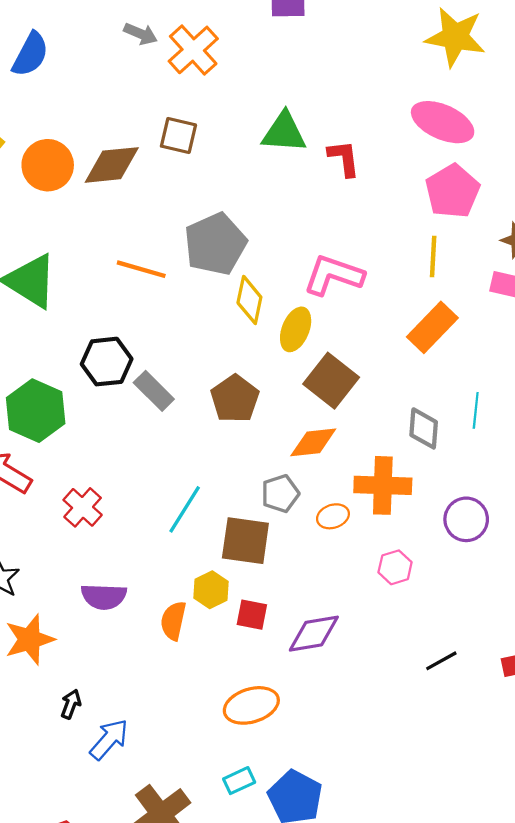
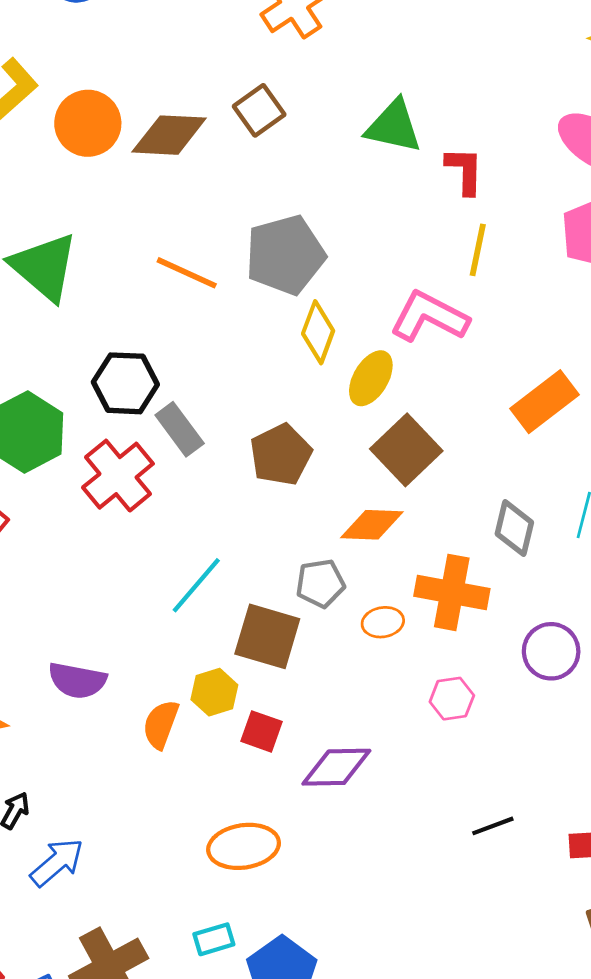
brown square: (178, 136) -> (259, 110), turned 33
yellow line: (433, 256) -> (478, 250), moved
red cross: (83, 507) -> (118, 476), moved, size x1.4

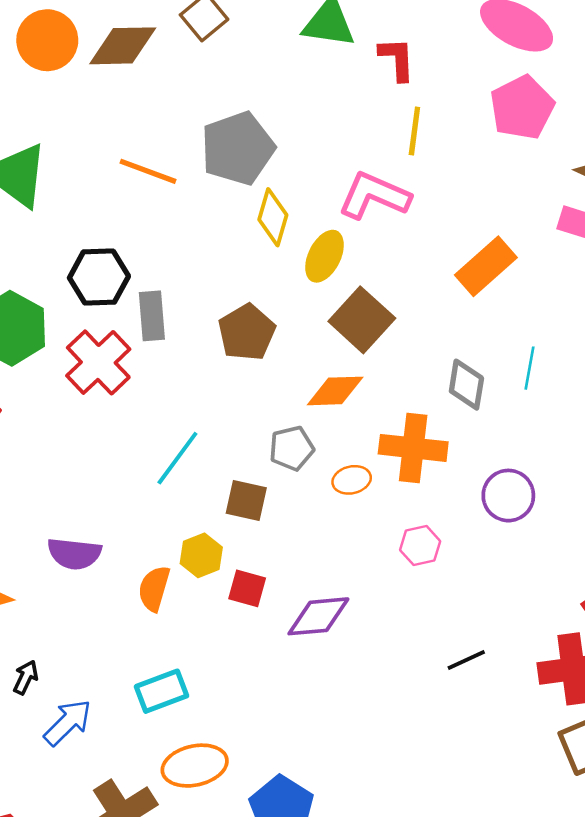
gray rectangle: (180, 429) -> (152, 316), turned 36
brown square: (267, 636) -> (246, 501), size x0.7
orange ellipse: (244, 846) -> (195, 766), moved
cyan rectangle: (214, 939) -> (162, 691), moved, size x1.4

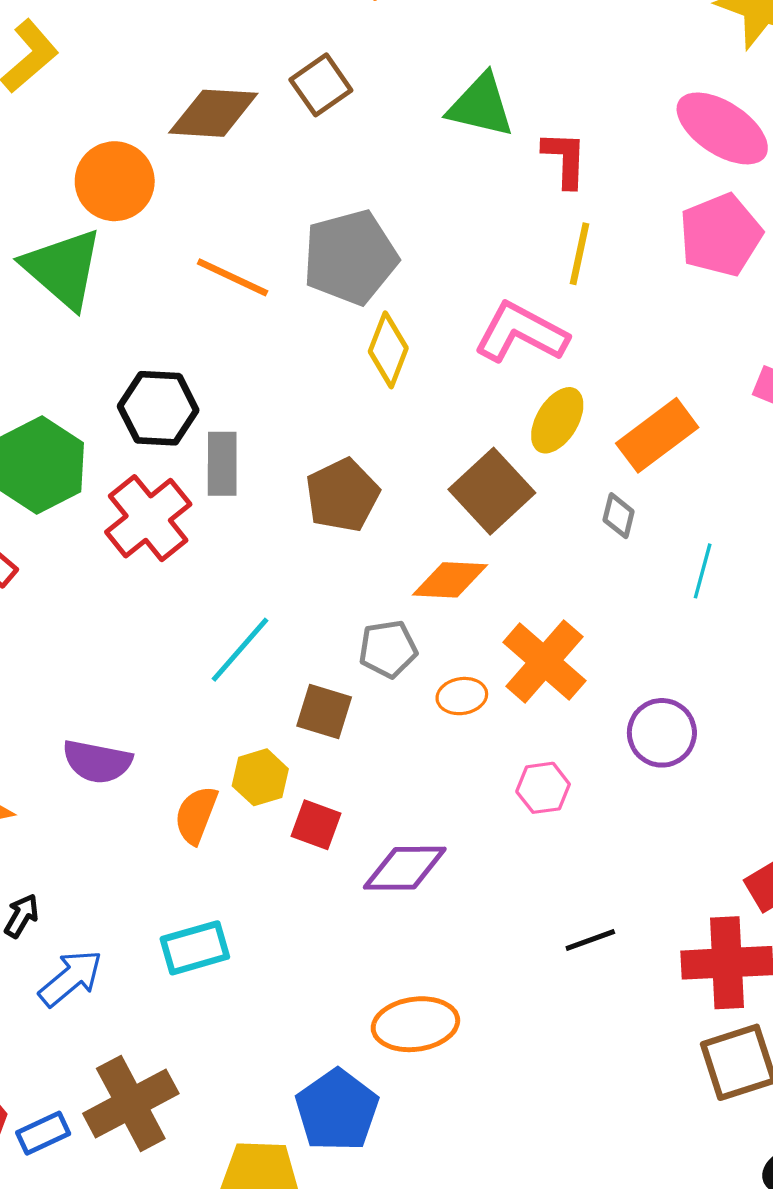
orange circle: (47, 40) -> (115, 181), moved
yellow ellipse: (325, 256) -> (557, 420), moved
gray diamond: (466, 385) -> (619, 516), moved, size x0.7
orange cross: (413, 448) -> (544, 661), turned 30
orange ellipse: (195, 766) -> (415, 1024), moved

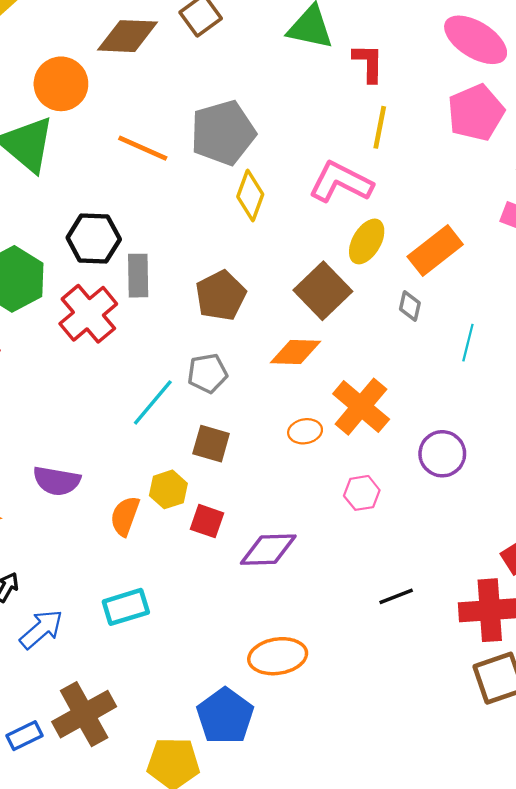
gray pentagon: (388, 649) -> (208, 373), moved

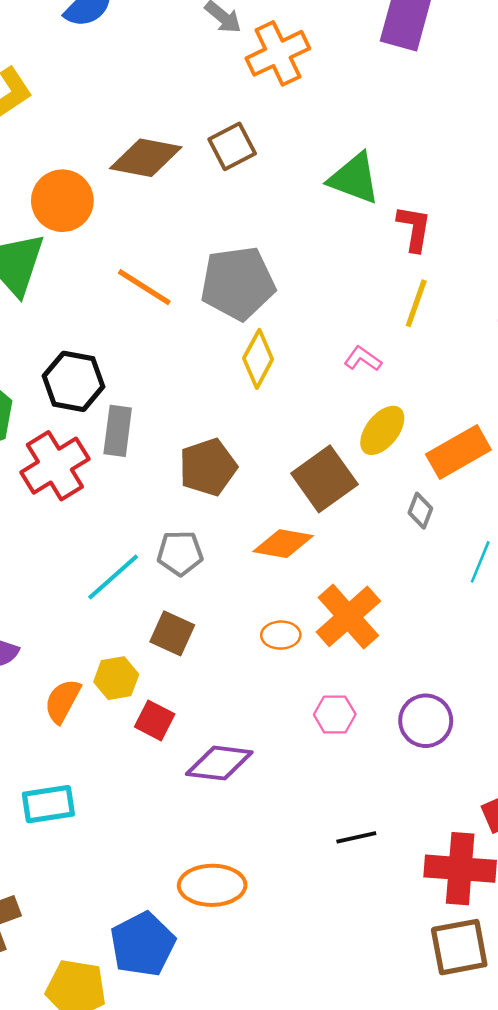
pink L-shape: (341, 182) -> (363, 359), size x0.5
purple circle: (442, 454) -> (426, 721), moved

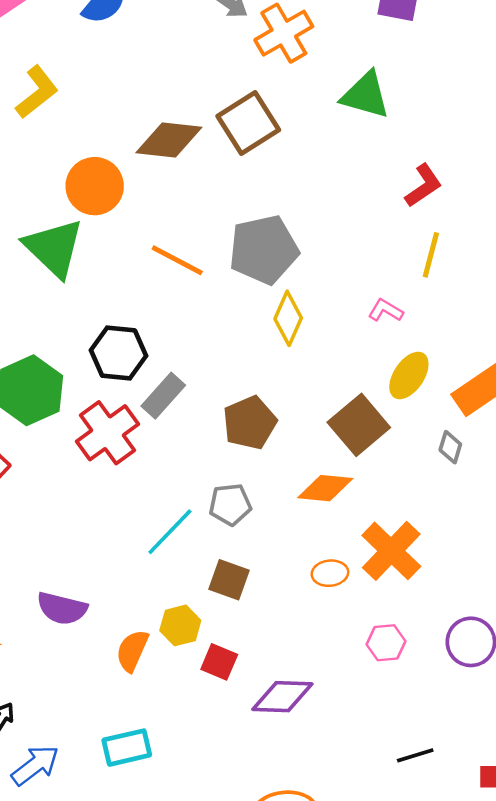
brown square: (232, 146) -> (248, 123), size x1.4
green triangle: (354, 178) -> (366, 95), moved
red L-shape: (414, 228) -> (423, 186), turned 51
gray rectangle: (118, 431) -> (163, 396), turned 39

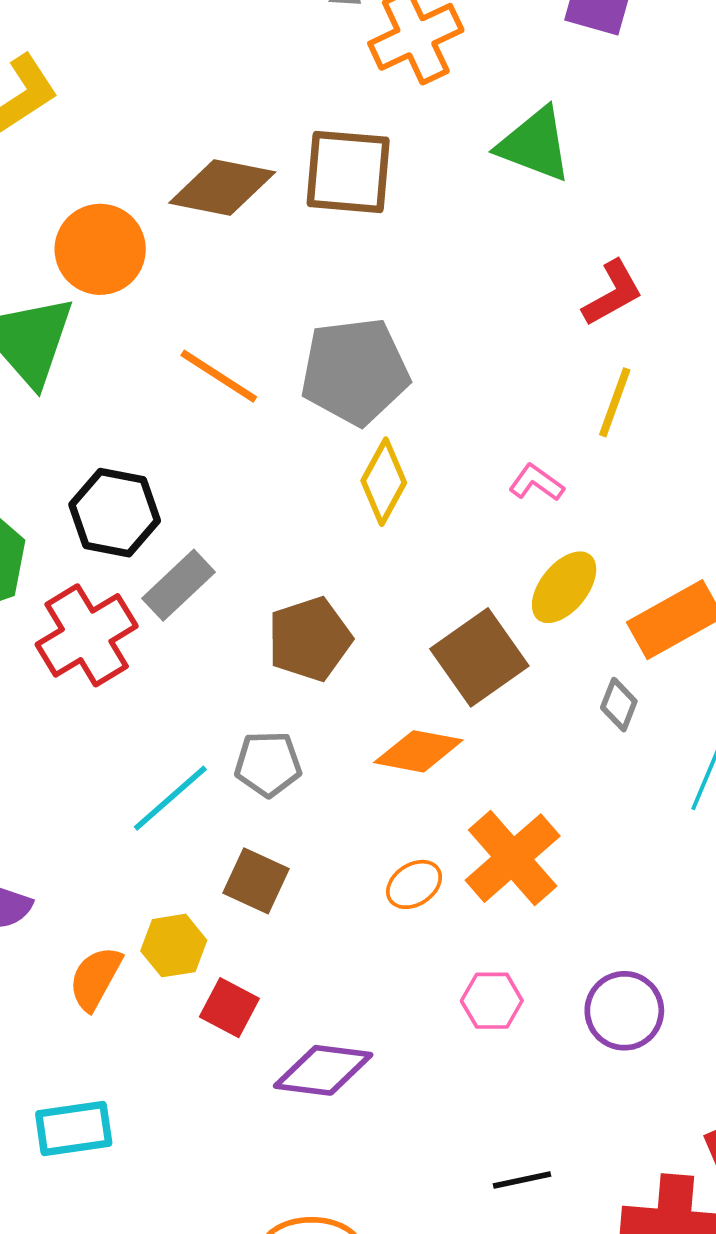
brown square: (248, 123) -> (348, 172), turned 32
orange ellipse: (330, 573) -> (414, 884), turned -32

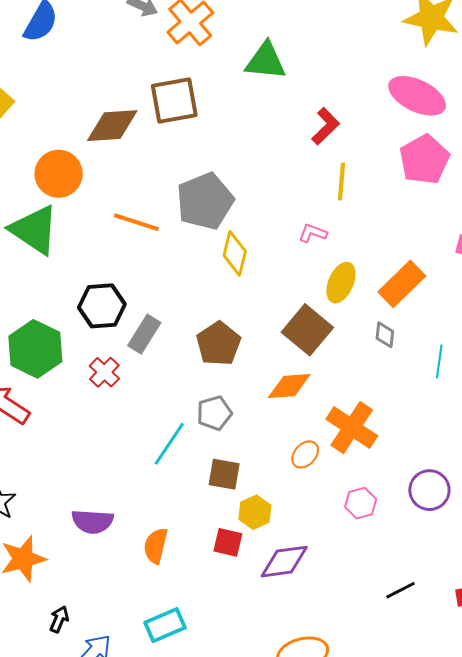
red cross: (87, 635) -> (104, 372), size x0.6
yellow hexagon: (174, 946) -> (255, 512), moved

